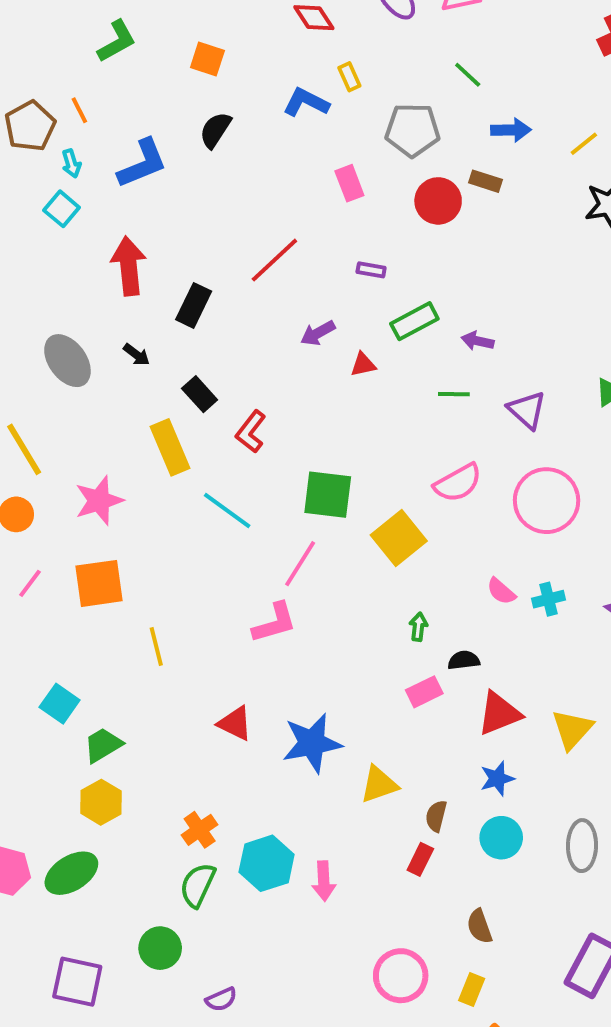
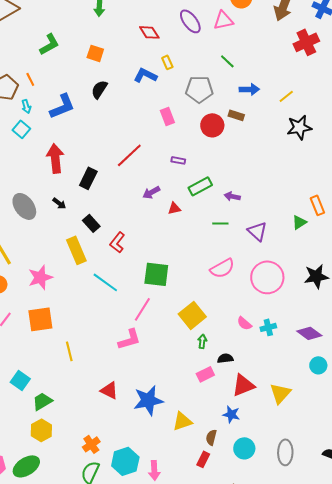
yellow square: (399, 538) -> (192, 315), moved
blue star: (497, 779) -> (231, 414), moved, turned 30

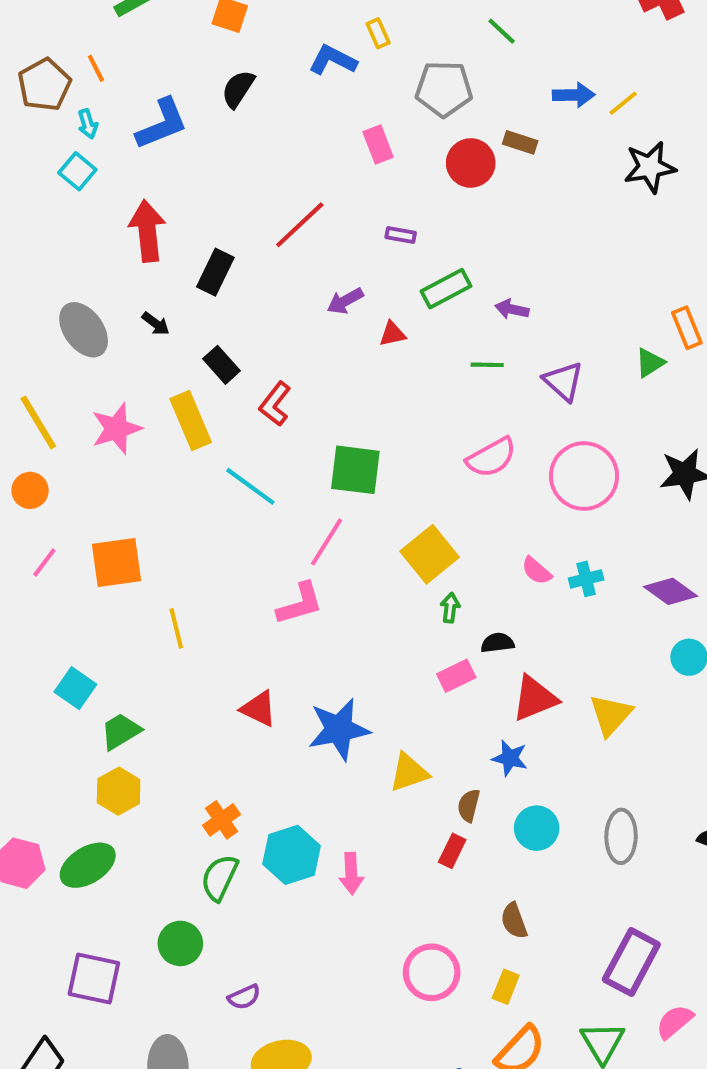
blue arrow: (249, 89) -> (574, 95), moved
pink star: (40, 277) -> (117, 429), moved

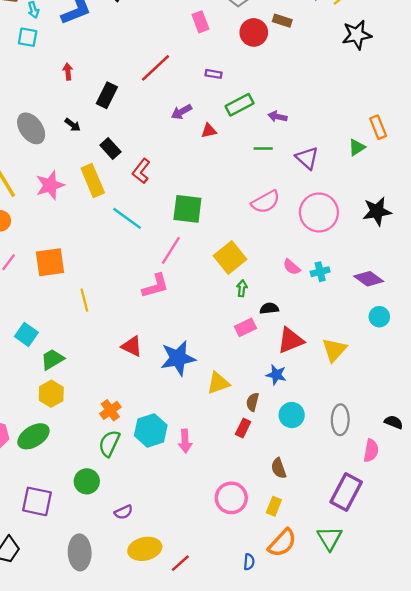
cyan square: (77, 171) -> (28, 37), turned -30
red arrow: (147, 231) -> (68, 72), size x0.5
pink semicircle: (675, 1022) -> (371, 451), moved, turned 140

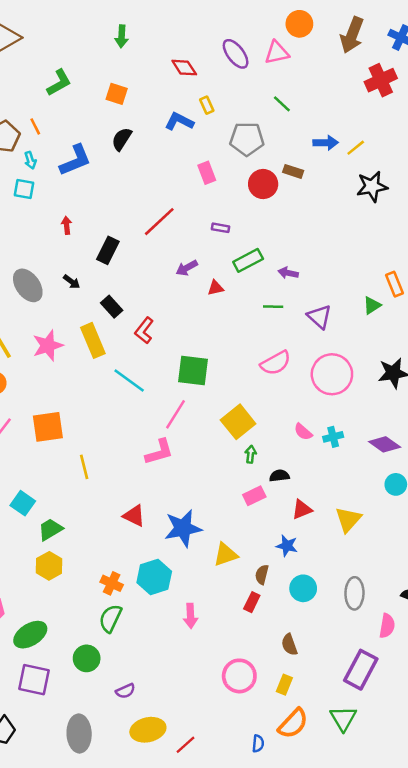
red triangle: (290, 340) -> (302, 509), size x0.7
orange cross: (110, 410) -> (112, 583), turned -30
cyan hexagon: (151, 430) -> (154, 577), moved
green ellipse: (33, 436) -> (30, 635), moved

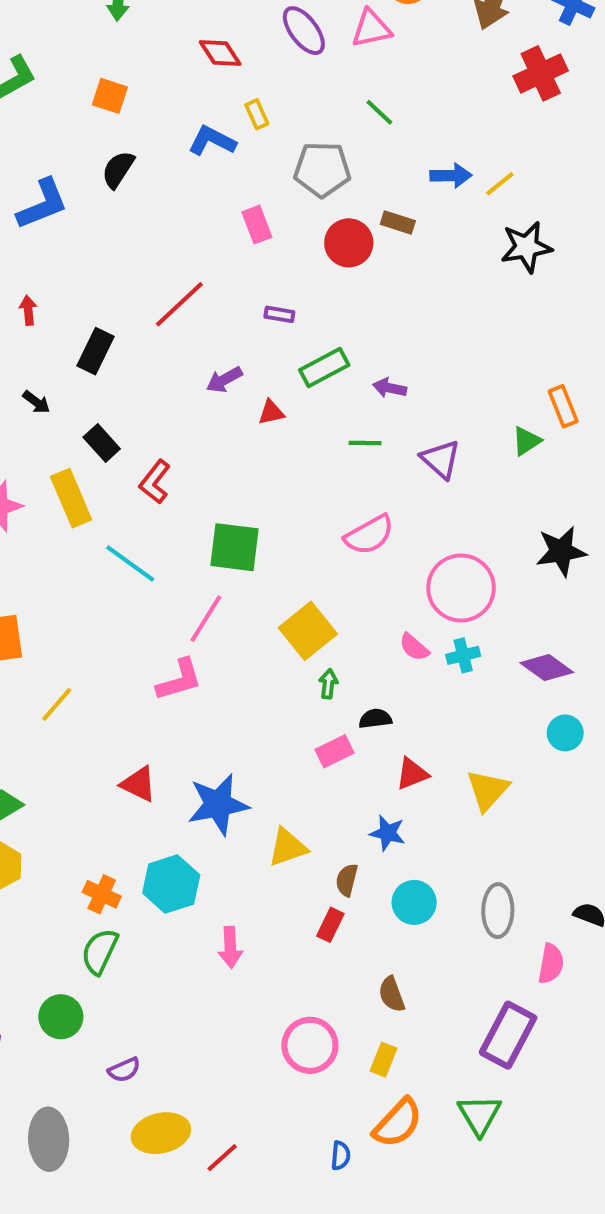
pink circle: (332, 374) -> (461, 588), moved
yellow line: (84, 467) -> (57, 704), turned 55

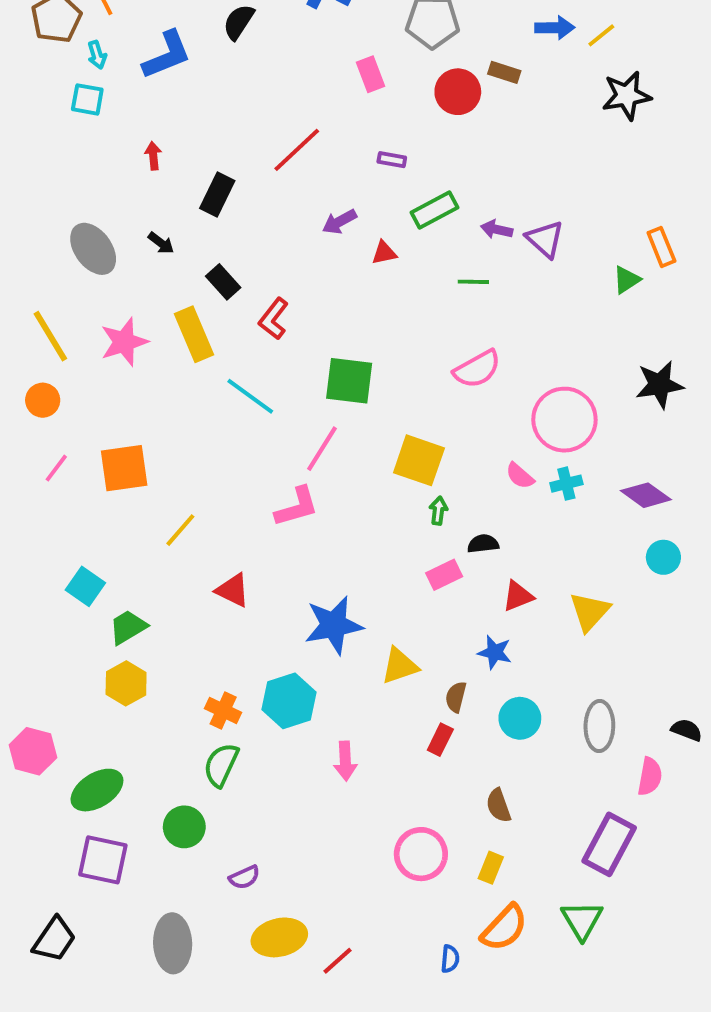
purple triangle: (441, 459) -> (545, 239), moved
yellow square: (308, 631) -> (419, 460), turned -32
red triangle: (138, 784) -> (233, 590), moved

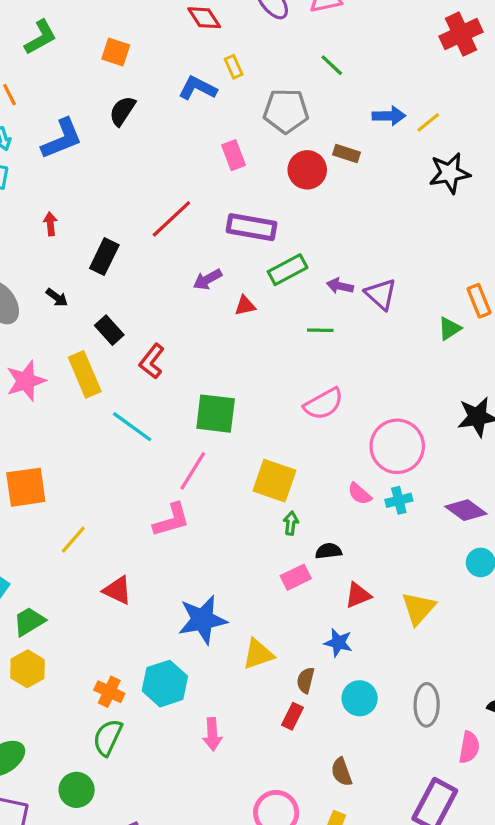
purple rectangle: (392, 160) -> (252, 227), size x2.0

